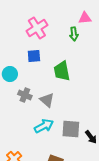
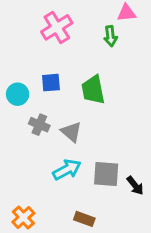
blue square: (34, 56) -> (51, 83), moved

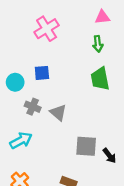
green arrow: (110, 36) -> (98, 44), moved
green trapezoid: (93, 90) -> (100, 79), moved
cyan arrow: (67, 170) -> (21, 140), moved

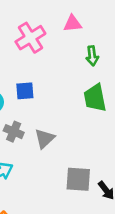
pink triangle: (102, 17) -> (73, 24), moved
gray triangle: (58, 113) -> (45, 139), turned 36

